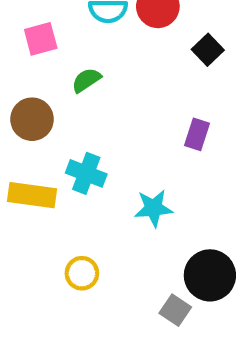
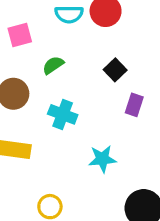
black square: (208, 50) -> (115, 70), moved
cyan cross: (86, 173) -> (63, 114), moved

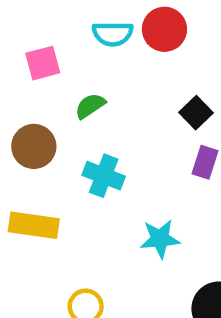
black square: (115, 70) -> (196, 113), moved

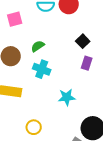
green semicircle: (90, 106) -> (38, 46), moved

